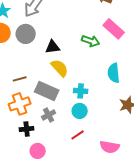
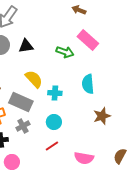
black triangle: (53, 47) -> (26, 46), moved
cyan cross: (81, 91) -> (55, 93), moved

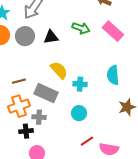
green arrow: (65, 52) -> (81, 28), moved
gray cross: (23, 126) -> (39, 117), moved, turned 32
red line: (52, 146) -> (87, 141), moved

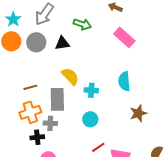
green arrow: (81, 28) -> (82, 24), moved
gray rectangle: (46, 93) -> (57, 99), turned 65

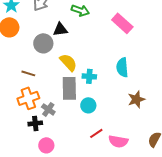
gray circle: (36, 42) -> (43, 43), moved
brown line: (30, 87) -> (28, 73), turned 32
gray rectangle: (57, 99) -> (69, 88), moved
gray cross: (50, 123) -> (48, 109), turned 32

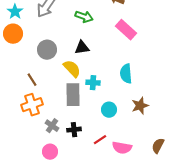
black triangle: (60, 29) -> (82, 48), moved
brown line: (28, 73) -> (32, 80), turned 40
cyan circle: (88, 105) -> (109, 110), moved
gray cross: (48, 109) -> (52, 126), moved
black cross: (35, 123) -> (74, 130), moved

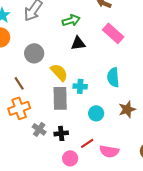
green arrow: (84, 17) -> (71, 20), turned -36
black triangle: (82, 48) -> (78, 43), moved
pink circle: (50, 152) -> (70, 158), moved

